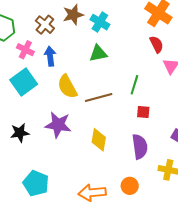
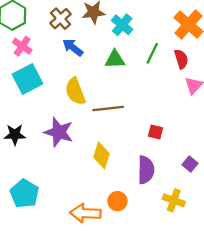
pink cross: (25, 50) -> (22, 46), moved
blue arrow: (50, 56) -> (73, 47), moved, turned -54
green line: (134, 85) -> (152, 53), moved
orange circle: (130, 186) -> (117, 201), moved

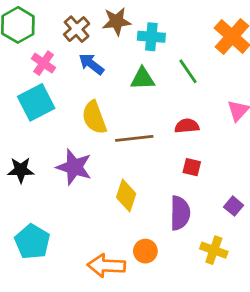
cyan cross: (122, 25) -> (151, 37), turned -35
pink cross: (22, 46) -> (44, 63), moved
green line: (152, 53) -> (188, 71), turned -60
red semicircle: (181, 59) -> (187, 126), moved, turned -78

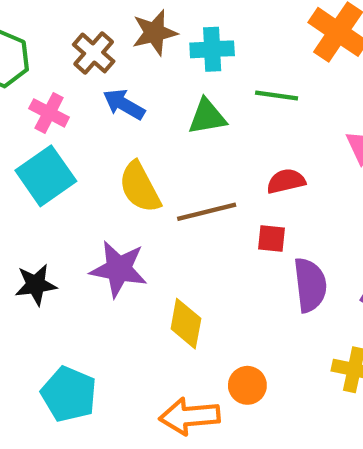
green line: (188, 71) -> (277, 96), turned -40
red square: (192, 167) -> (272, 239), moved
yellow diamond: (126, 195) -> (186, 324), moved
purple semicircle: (180, 213) -> (310, 285), moved

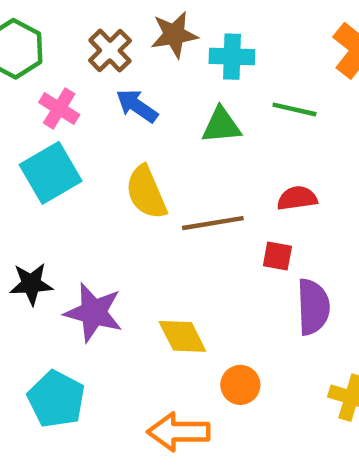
purple star: (119, 269) -> (94, 312), moved
yellow diamond: (186, 324) -> (182, 336), turned -42
orange circle: (247, 385) -> (240, 385), moved

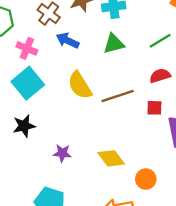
green line: (294, 109) -> (160, 41), moved, turned -35
black star: (31, 284) -> (24, 126), moved
purple star: (94, 312) -> (62, 153), size x0.6

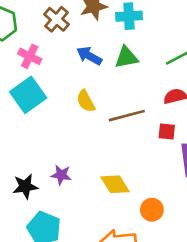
blue arrow: (68, 40) -> (89, 56), moved
yellow semicircle: (80, 85) -> (86, 101), size x0.7
black star: (24, 126) -> (25, 186), moved

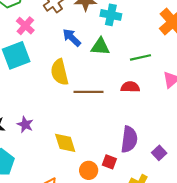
yellow semicircle: (86, 101) -> (60, 72), size x1.4
red square: (167, 132) -> (109, 162), moved

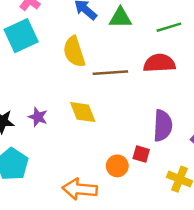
red semicircle: (130, 87) -> (159, 63), size x1.4
yellow diamond: (65, 143) -> (83, 112), moved

